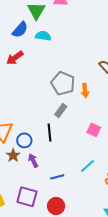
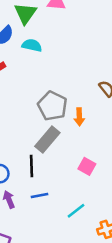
gray rectangle: (61, 110) -> (47, 140), size x1.5
blue line: (57, 177) -> (39, 195), moved

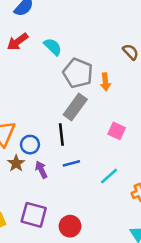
cyan semicircle: (32, 45) -> (53, 47), moved, turned 36

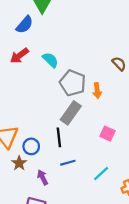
purple arrow: (41, 170) -> (43, 177), moved

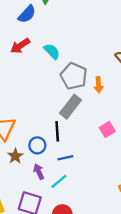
pink square: (108, 134) -> (107, 130), turned 32
blue circle: (31, 146) -> (37, 145), moved
cyan line: (101, 174) -> (59, 181), moved

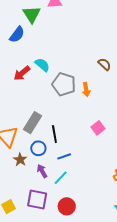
red arrow: (20, 46) -> (22, 73), moved
gray rectangle: (70, 107) -> (33, 123), moved

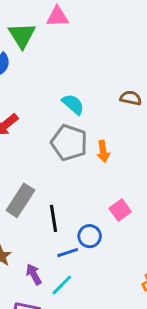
brown semicircle: (104, 64) -> (131, 98), moved, turned -32
cyan semicircle: (42, 65) -> (73, 104), moved
blue circle: (38, 148) -> (90, 236), moved

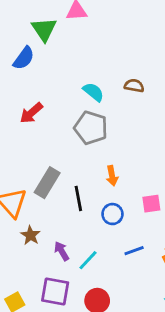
brown semicircle: (131, 98) -> (134, 86), moved
orange arrow: (103, 151) -> (112, 176), moved
pink square: (120, 210) -> (151, 204), moved, turned 30
blue line: (68, 253) -> (134, 251), moved

